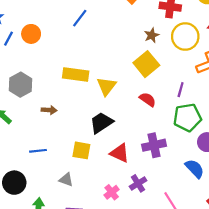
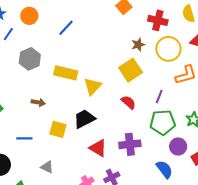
blue line: (80, 18) -> (66, 28), moved
orange circle: (31, 34) -> (29, 16), moved
gray hexagon: (20, 85) -> (30, 59), moved
yellow square: (81, 150) -> (58, 129), moved

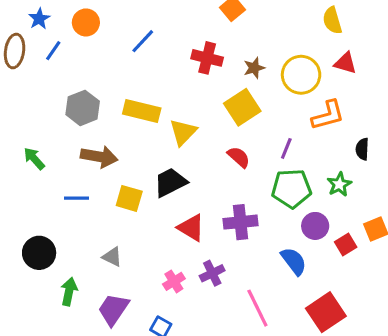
red cross: (158, 20) -> (207, 58), moved
gray hexagon: (30, 59) -> (83, 108), moved
brown arrow: (38, 102) -> (99, 157), size x1.6
blue line: (24, 138) -> (76, 198), moved

